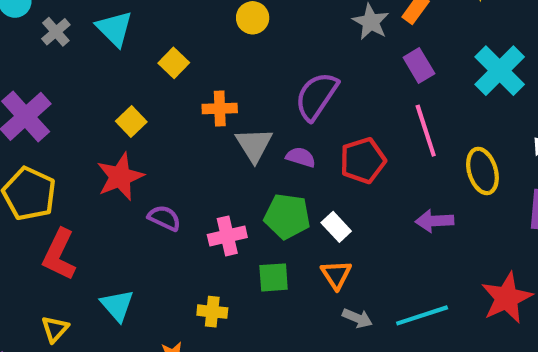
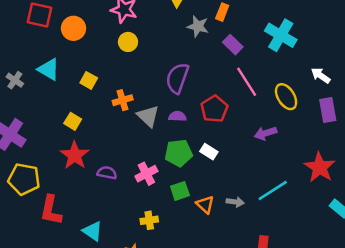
orange triangle: (336, 275) -> (205, 204), moved

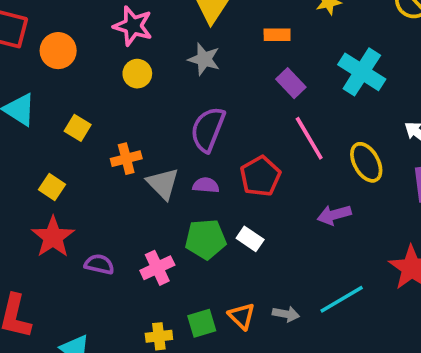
orange rectangle: (222, 12) -> (277, 35), turned 66
gray star: (198, 26) -> (204, 59), moved
green square: (180, 191) -> (202, 323), moved

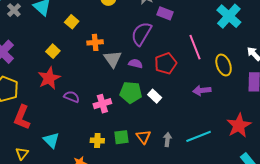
purple rectangle: (291, 83) -> (165, 13), moved, turned -35
gray arrow: (286, 314) -> (167, 139), turned -104

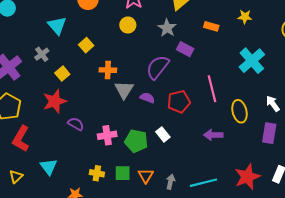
gray cross: (14, 10) -> (42, 54), moved
green pentagon: (131, 92) -> (136, 141), moved

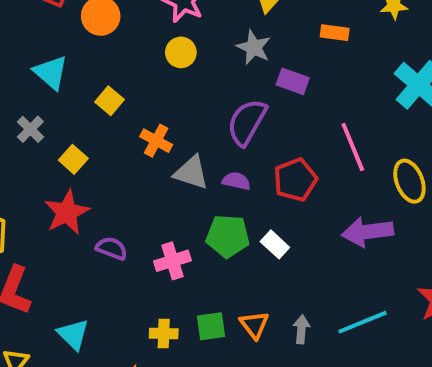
orange cross: (108, 70) -> (156, 141), turned 35
gray triangle: (124, 90) -> (191, 173), turned -36
purple arrow: (213, 135) -> (368, 232), size x1.4
green pentagon: (136, 141) -> (228, 236), moved

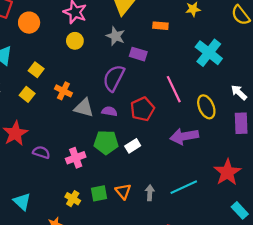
yellow square: (73, 159) -> (27, 94), moved
white rectangle: (275, 244) -> (133, 146), turned -72
yellow cross: (164, 334) -> (73, 199), turned 32

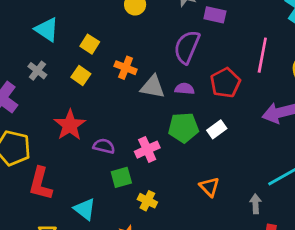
pink line: (174, 89) -> (262, 55), turned 40
green square: (99, 193) -> (121, 177), moved
gray arrow: (150, 193) -> (256, 204), moved

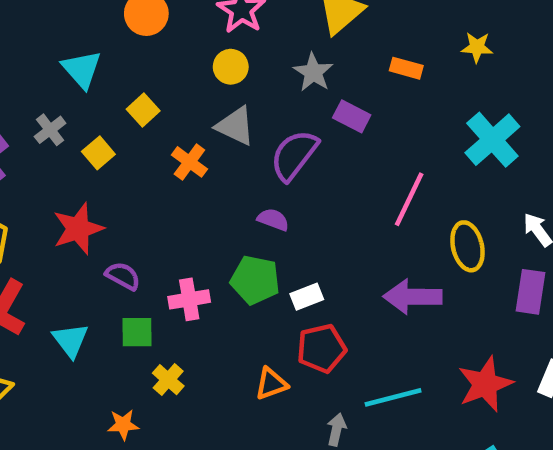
yellow square: (81, 75) -> (98, 153), moved
red pentagon: (225, 83) -> (322, 348), moved
gray triangle: (153, 87) -> (235, 126), moved
orange triangle: (209, 187) -> (271, 384), turned 40
cyan triangle: (85, 209) -> (70, 340), moved

